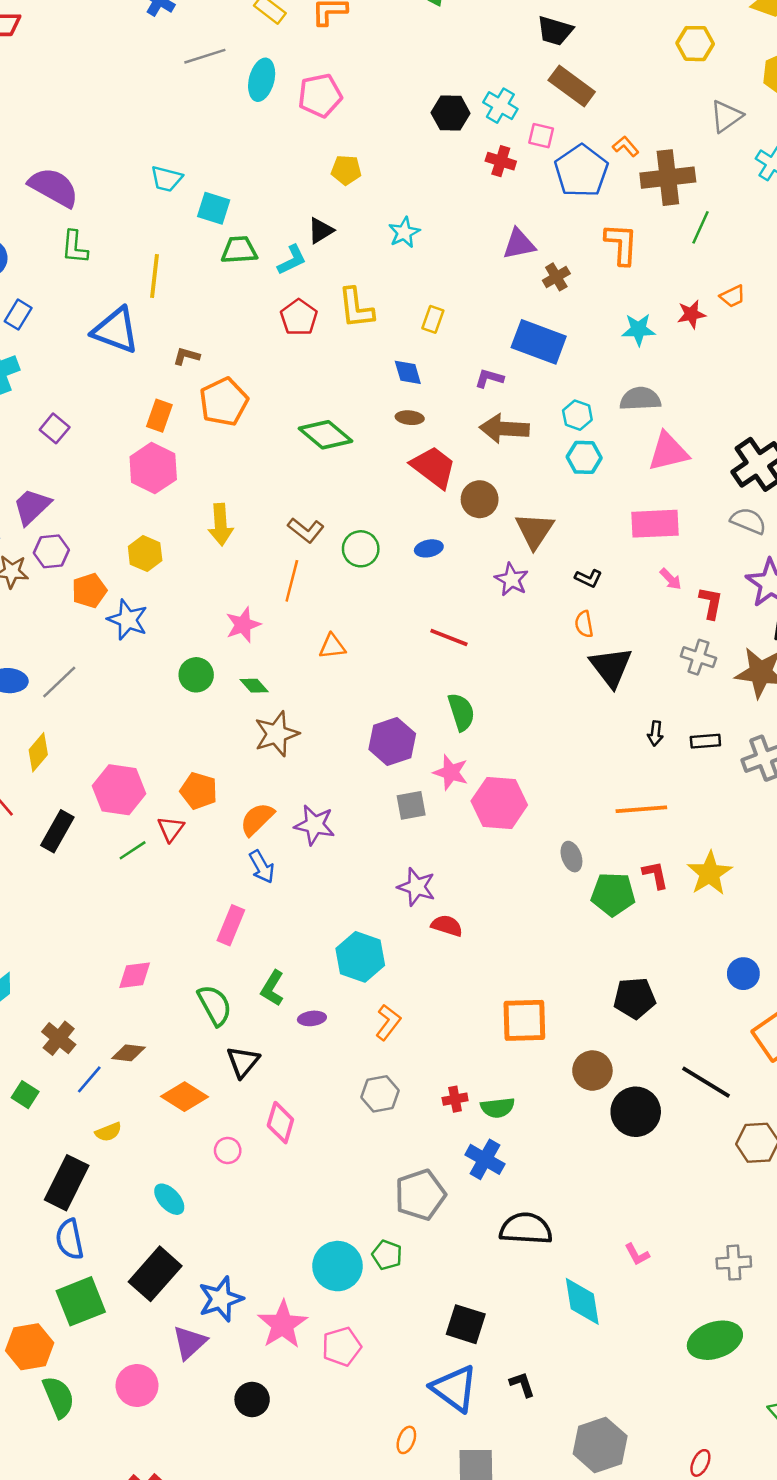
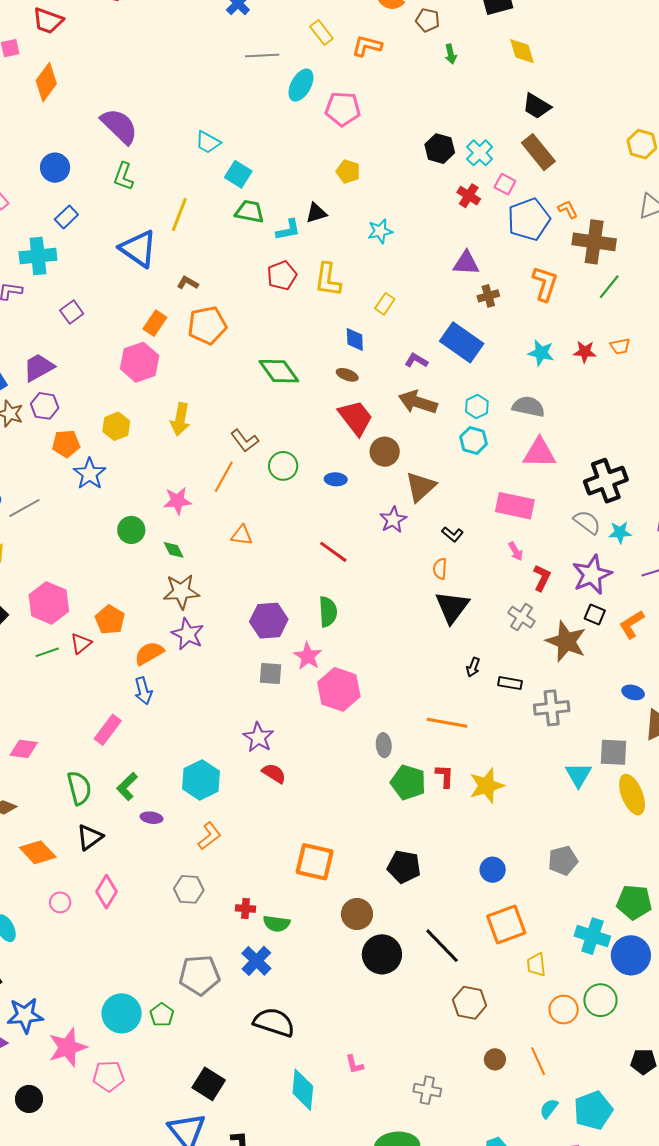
purple star: (314, 825) -> (188, 634), moved

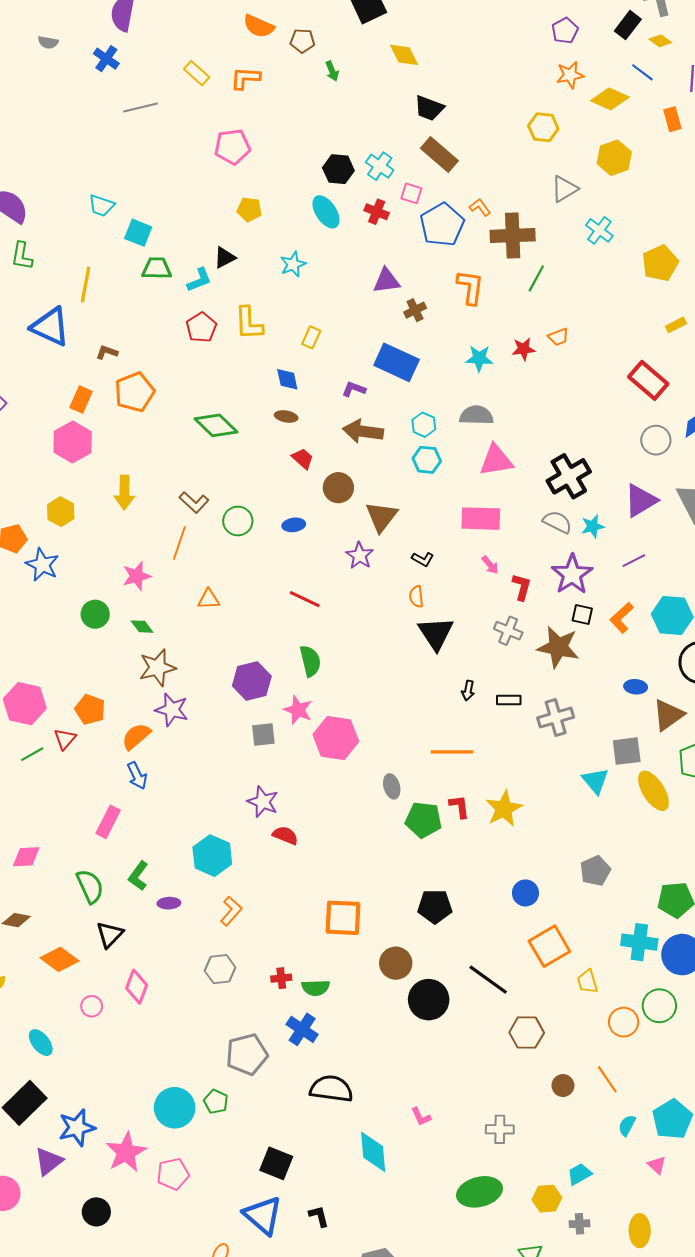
cyan ellipse: (301, 85) -> (326, 212), moved, turned -52
red trapezoid: (356, 418) -> (303, 459), size x0.6

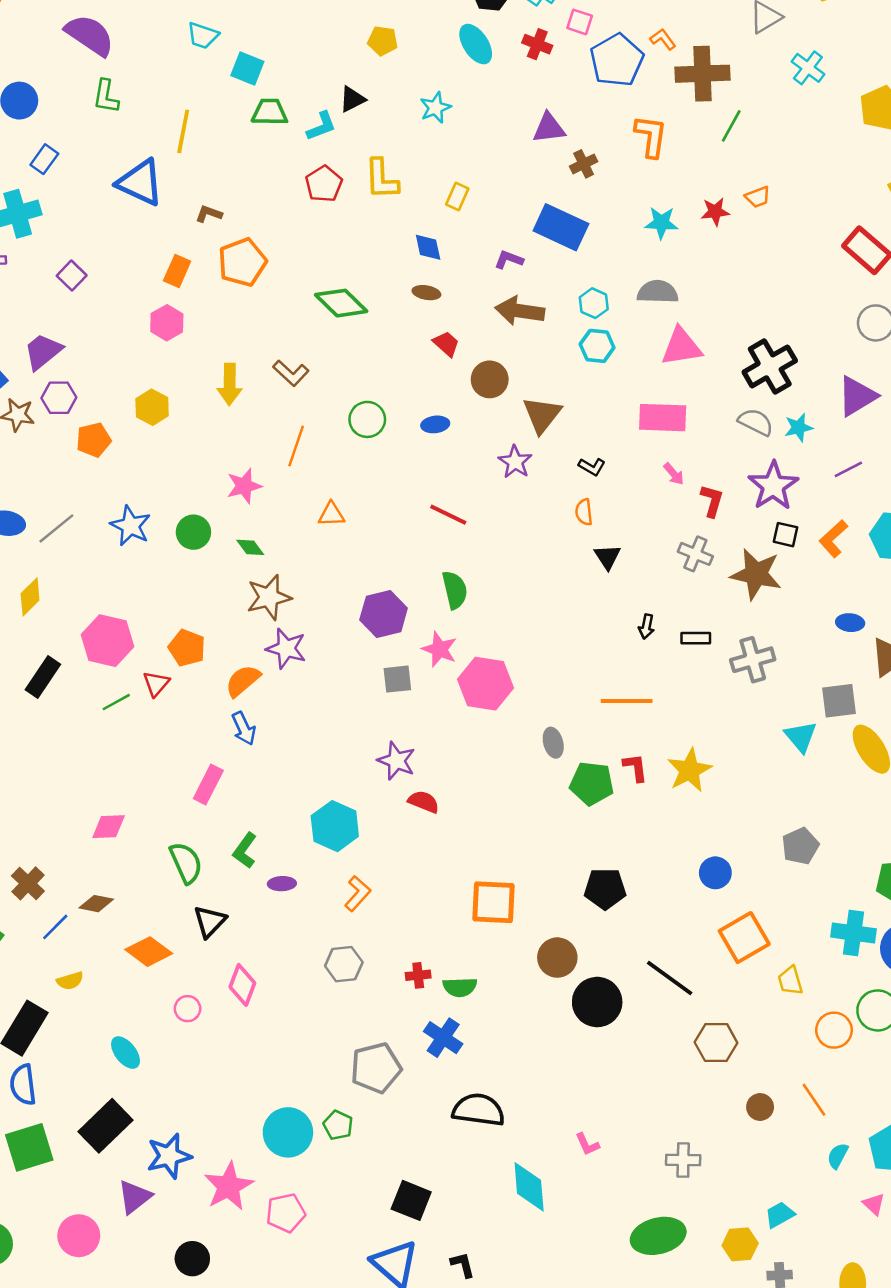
pink hexagon: (73, 442) -> (167, 323), size x0.7
brown L-shape: (194, 502) -> (291, 373), moved
blue star: (42, 565) -> (130, 526), moved
black triangle: (436, 633) -> (607, 557), size x0.6

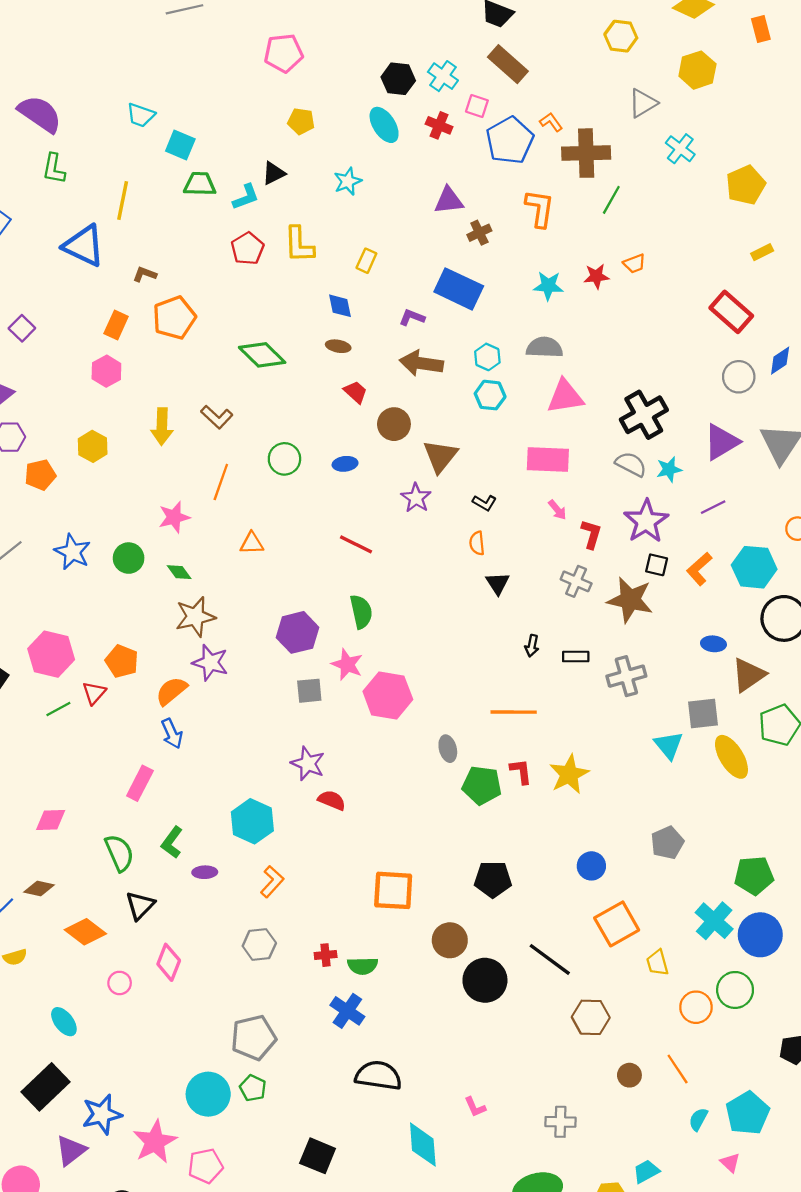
cyan cross: (853, 933) -> (714, 921), turned 33
gray pentagon: (376, 1068) -> (254, 1038), moved

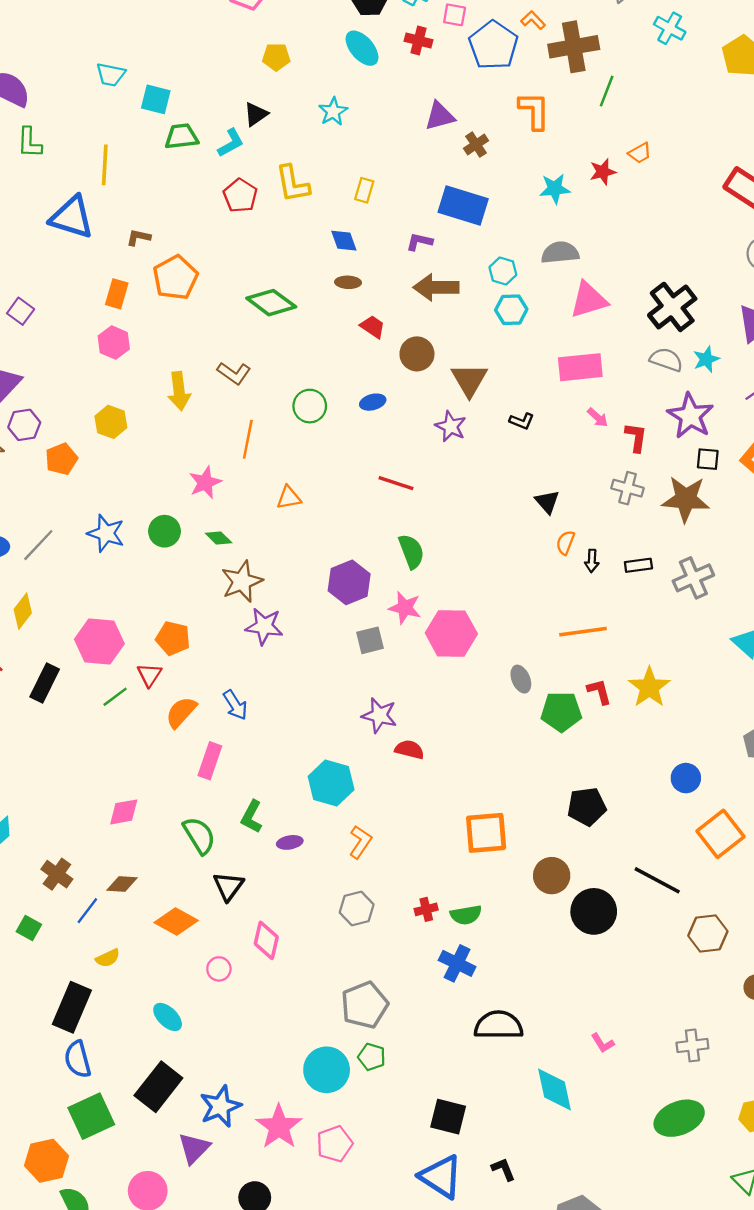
orange semicircle: (477, 543) -> (565, 543), moved, turned 35
orange semicircle: (171, 691) -> (181, 712), moved

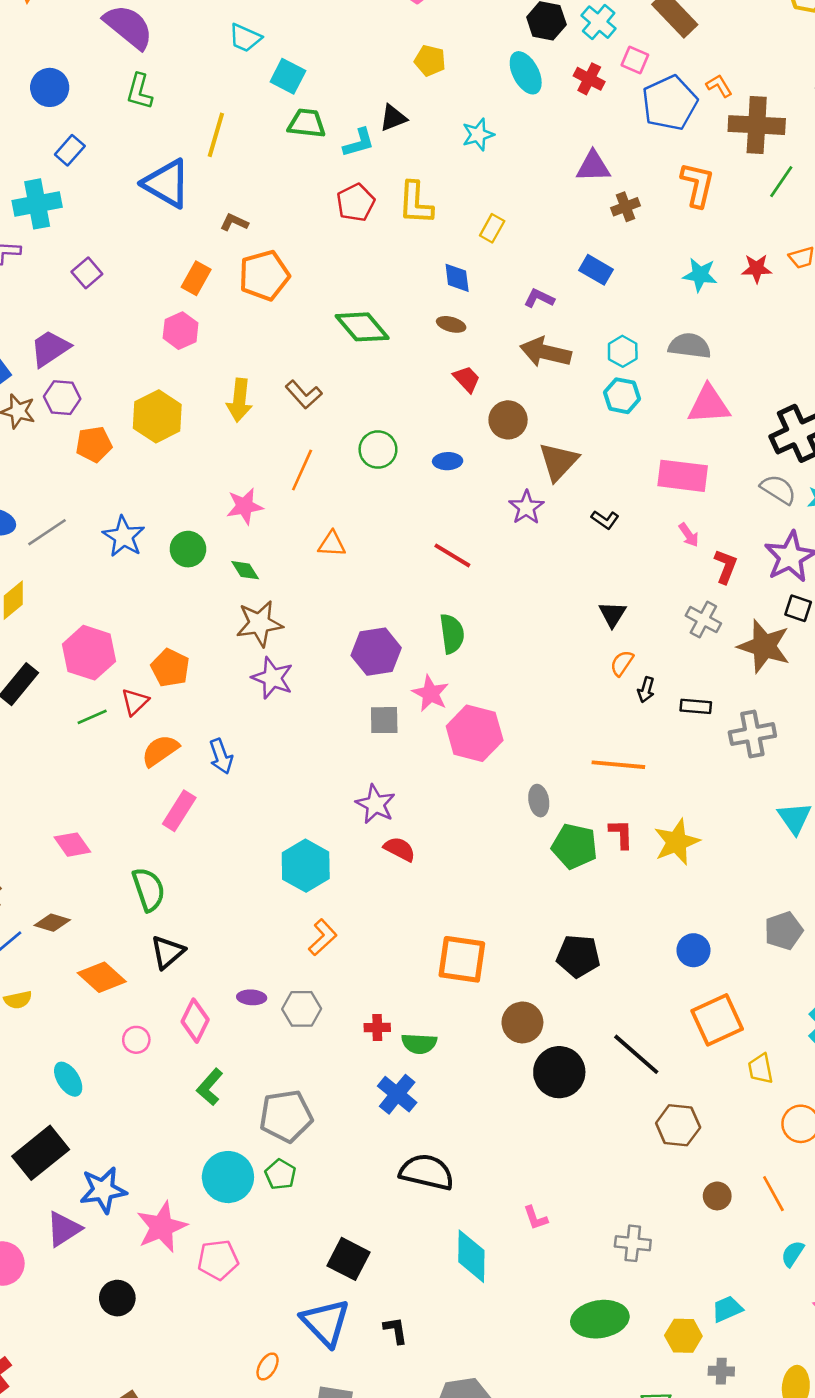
blue rectangle: (463, 205) -> (596, 270), size x0.6
yellow hexagon: (111, 422) -> (157, 416), size x1.4
pink diamond: (124, 812) -> (72, 845), turned 52
green L-shape: (252, 817) -> (210, 1087), moved
purple ellipse: (290, 842) -> (252, 997), moved

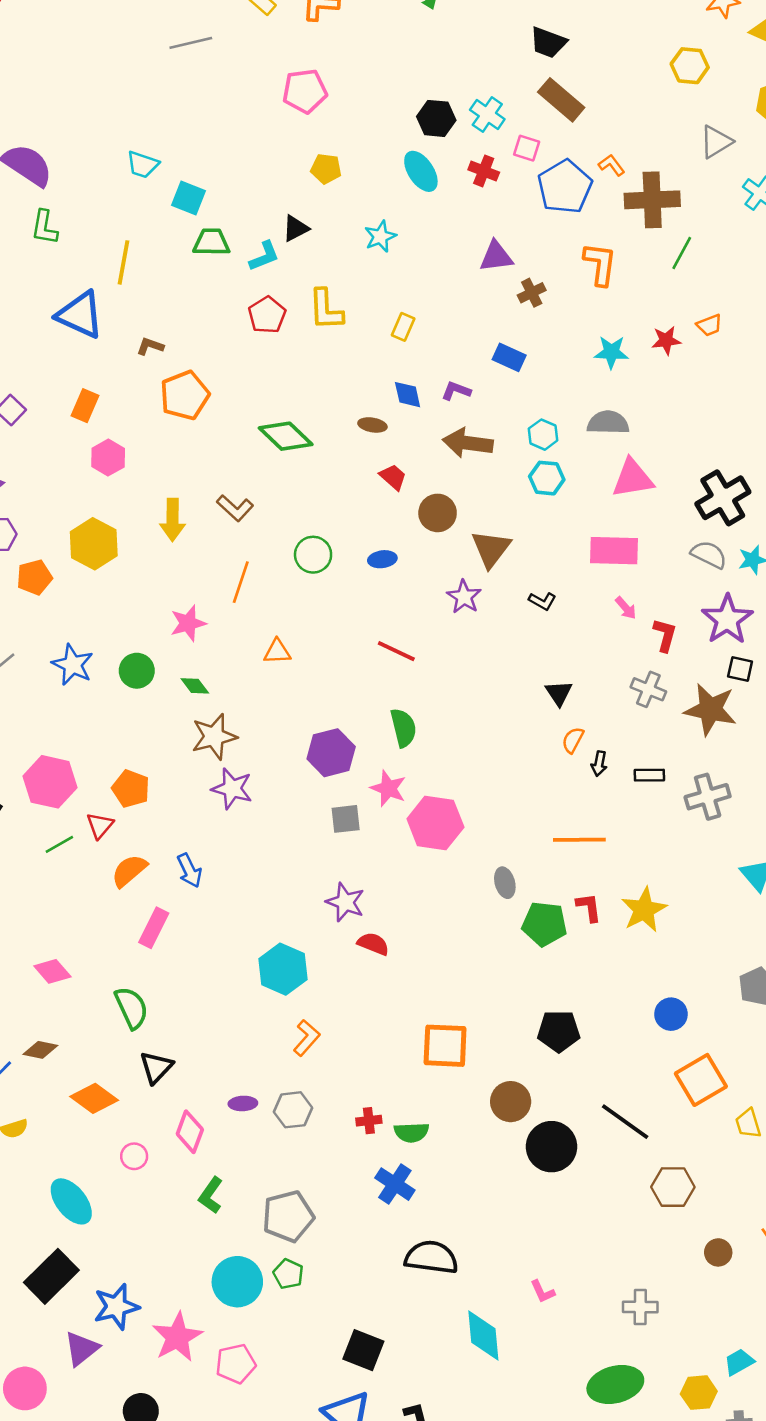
orange rectangle: (196, 278) -> (85, 406), moved
blue diamond: (457, 278) -> (408, 395), moved
cyan ellipse: (68, 1079) -> (71, 1201), size x1.4

